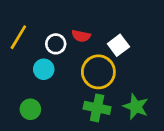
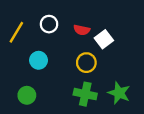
red semicircle: (81, 36) -> (82, 30), moved
white circle: (56, 44) -> (49, 24), moved
yellow circle: (98, 72) -> (86, 63), size x0.7

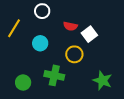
white circle: (49, 24) -> (42, 11), moved
cyan circle: (39, 60) -> (40, 43), moved
green cross: (85, 94) -> (54, 75), moved

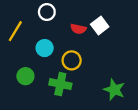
white square: (89, 34) -> (100, 26), moved
yellow circle: (74, 54) -> (72, 60), moved
green circle: (23, 83) -> (25, 76), moved

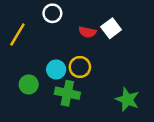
cyan circle: (45, 48) -> (56, 69), moved

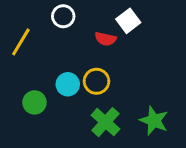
white square: (111, 28) -> (128, 21), moved
green cross: (67, 93) -> (106, 122), moved, turned 30

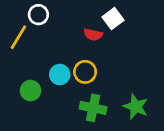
white circle: (63, 16) -> (38, 15), moved
green cross: (106, 122) -> (93, 108), turned -30

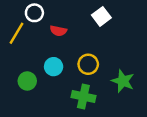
red semicircle: (93, 35) -> (58, 31), moved
yellow circle: (85, 72) -> (88, 64), moved
green star: (136, 107) -> (123, 81), moved

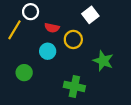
yellow circle: (88, 64) -> (73, 39), moved
cyan circle: (54, 67) -> (48, 51), moved
green star: (123, 81) -> (103, 61), moved

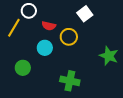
green star: (103, 61) -> (109, 56), moved

